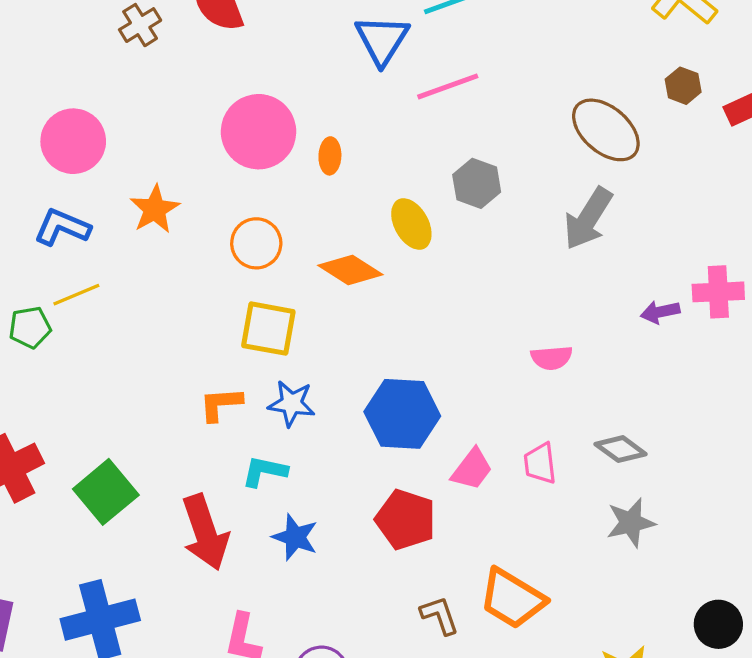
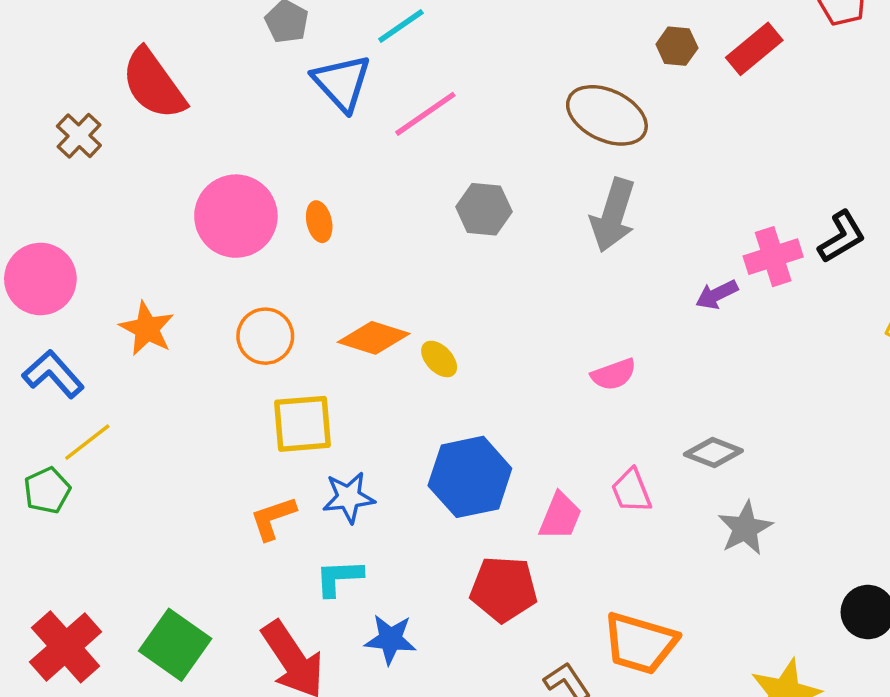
yellow ellipse: (411, 224) -> (439, 359), moved, size x0.7
blue L-shape: (62, 227) -> (53, 374), turned 40

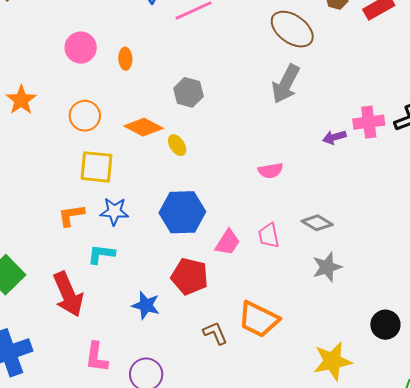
gray hexagon: (484, 209) -> (188, 92), moved
pink circle: (236, 216) -> (81, 48), size x0.7
blue star: (390, 639) -> (146, 305), moved

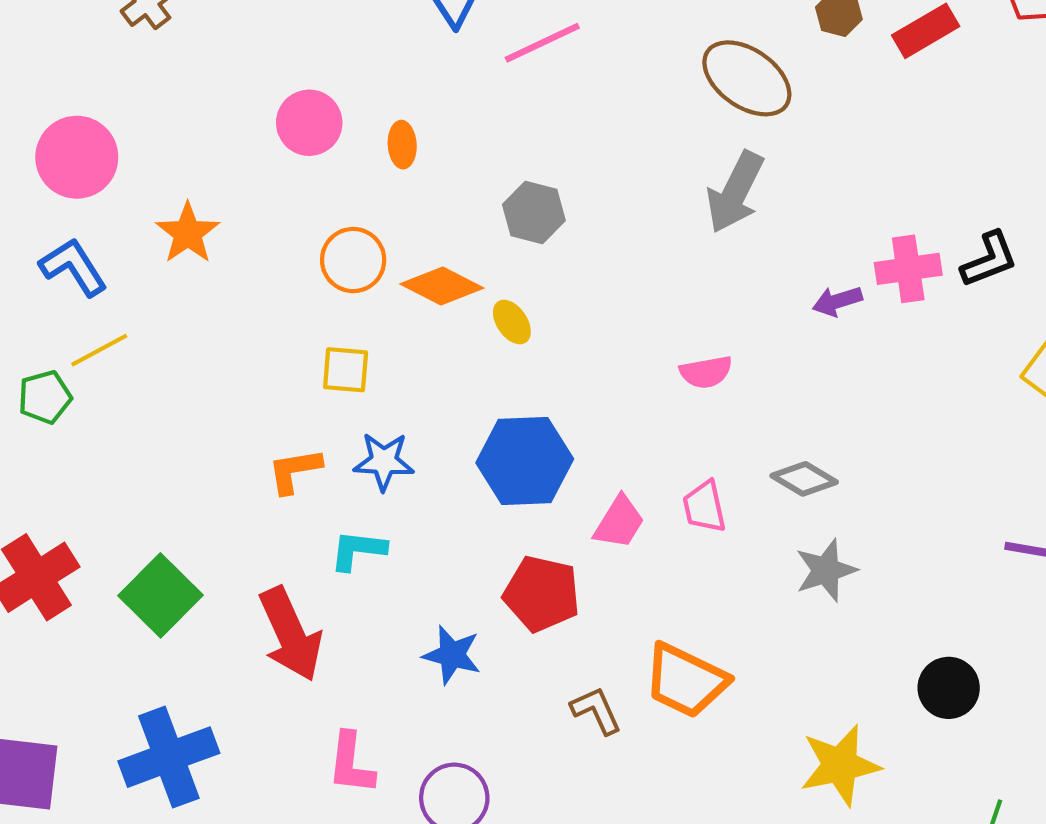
orange circle: (85, 116) -> (353, 260), moved
yellow square: (97, 167) -> (346, 370), size x0.7

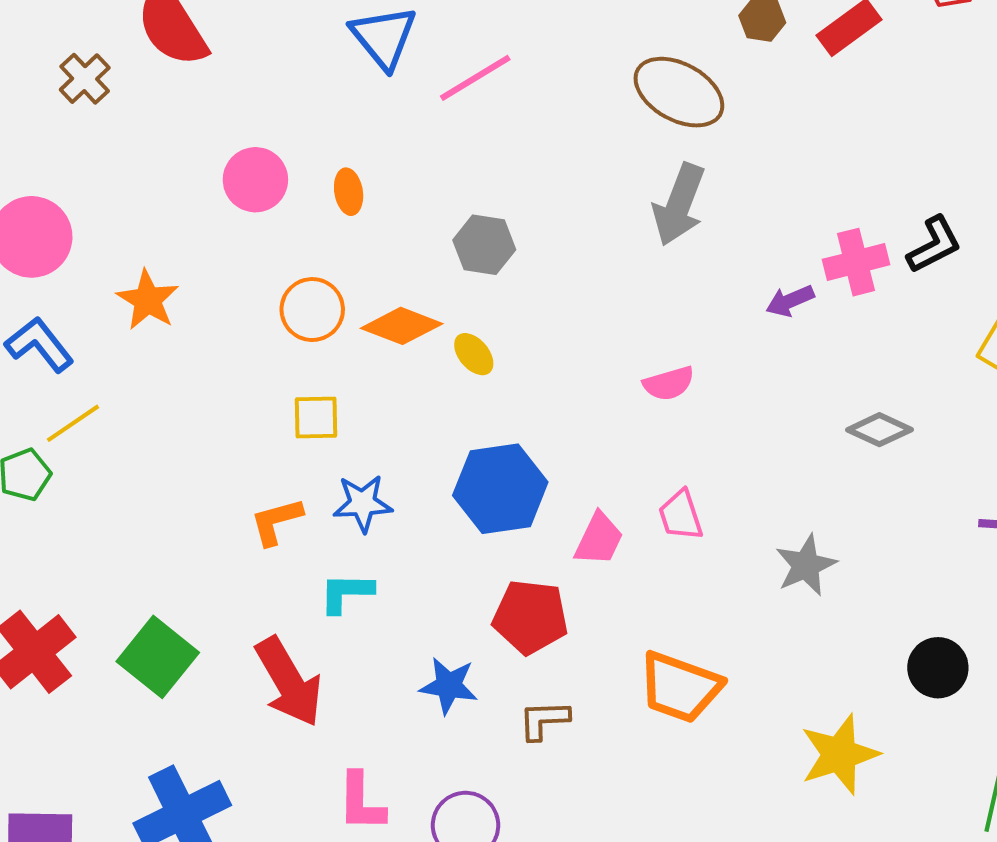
gray diamond: (804, 479) -> (879, 430), moved
brown L-shape: (596, 710) -> (544, 720), moved, turned -62

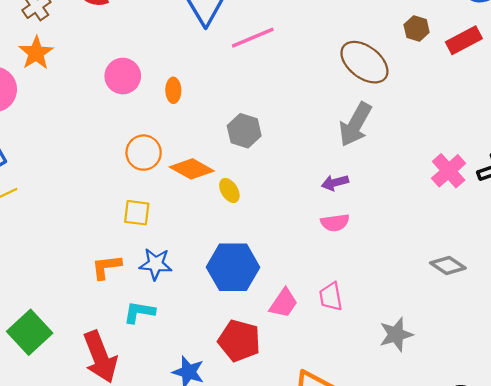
pink cross: (856, 262) -> (449, 171), turned -36
orange star: (148, 300) -> (36, 53), moved
purple arrow: (790, 301) -> (335, 183), moved

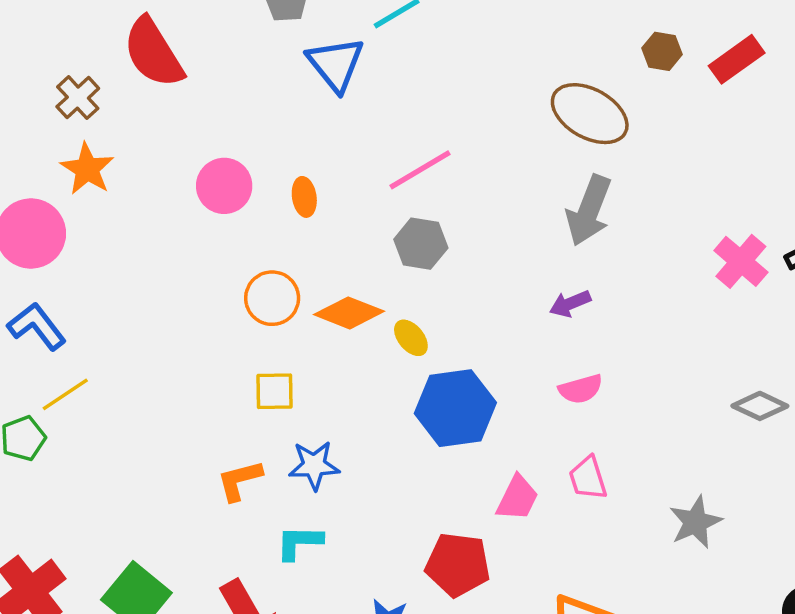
pink line: (253, 38) -> (420, 170), moved
pink semicircle: (335, 223) -> (581, 389), moved
blue hexagon: (233, 267) -> (455, 408), moved

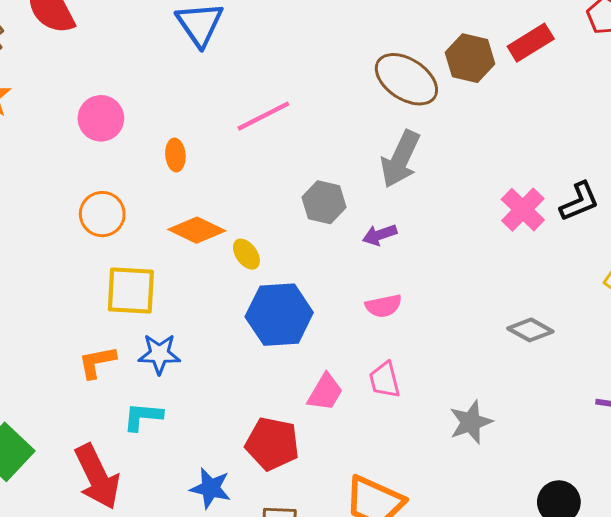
brown hexagon: (662, 51) -> (470, 58), moved, size x1.5
orange ellipse: (304, 197) -> (175, 155), moved
gray hexagon: (421, 244) -> (324, 202), moved
orange circle: (272, 298) -> (102, 214), moved
yellow square: (274, 391) -> (131, 291), size x1.5

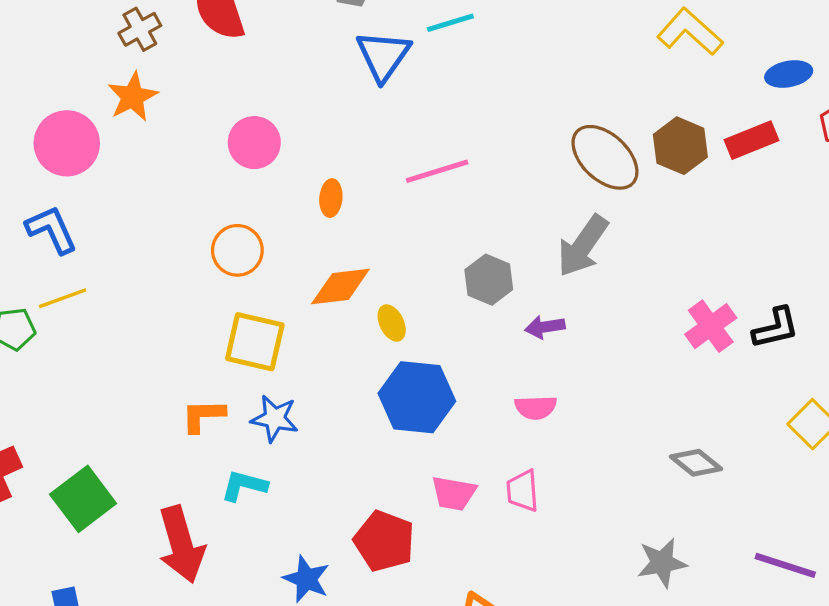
orange diamond: (197, 230) -> (340, 287), turned -42
pink trapezoid: (325, 392) -> (454, 493), turned 60
gray star: (471, 422) -> (662, 563), moved

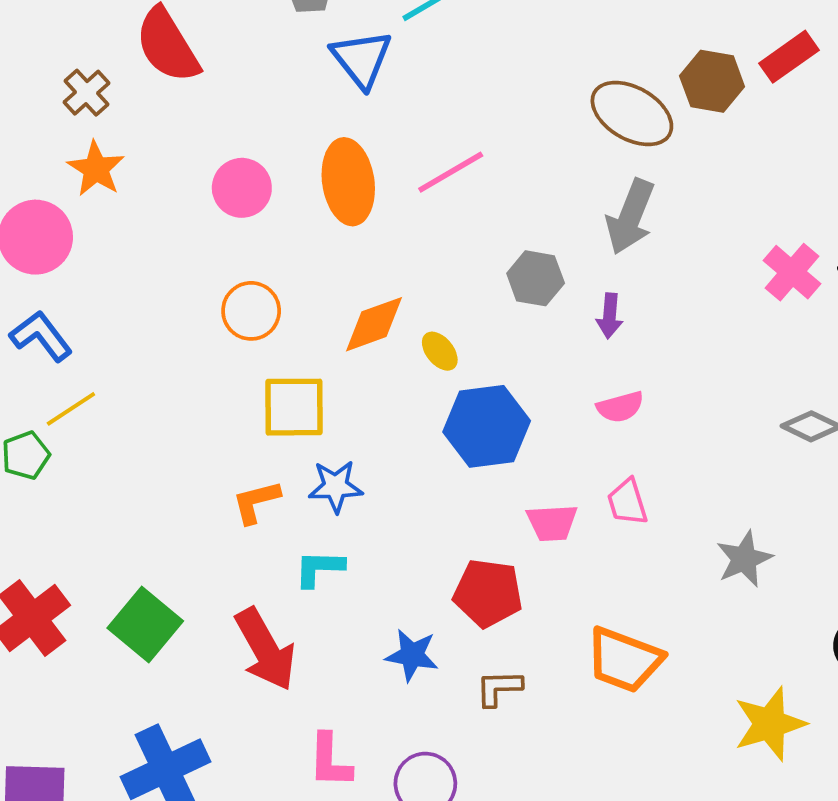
orange ellipse: (331, 198) -> (348, 182), moved, size x2.0
purple arrow: (545, 327) -> (610, 316), turned -63
gray star: (662, 563) -> (744, 559), moved

